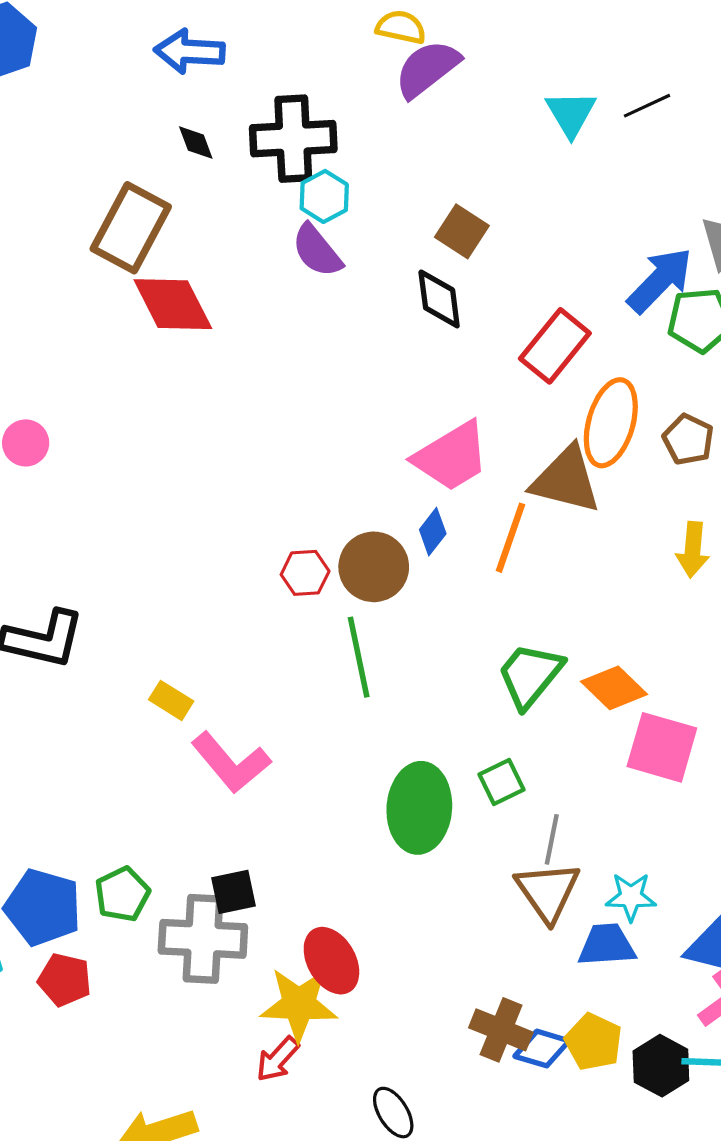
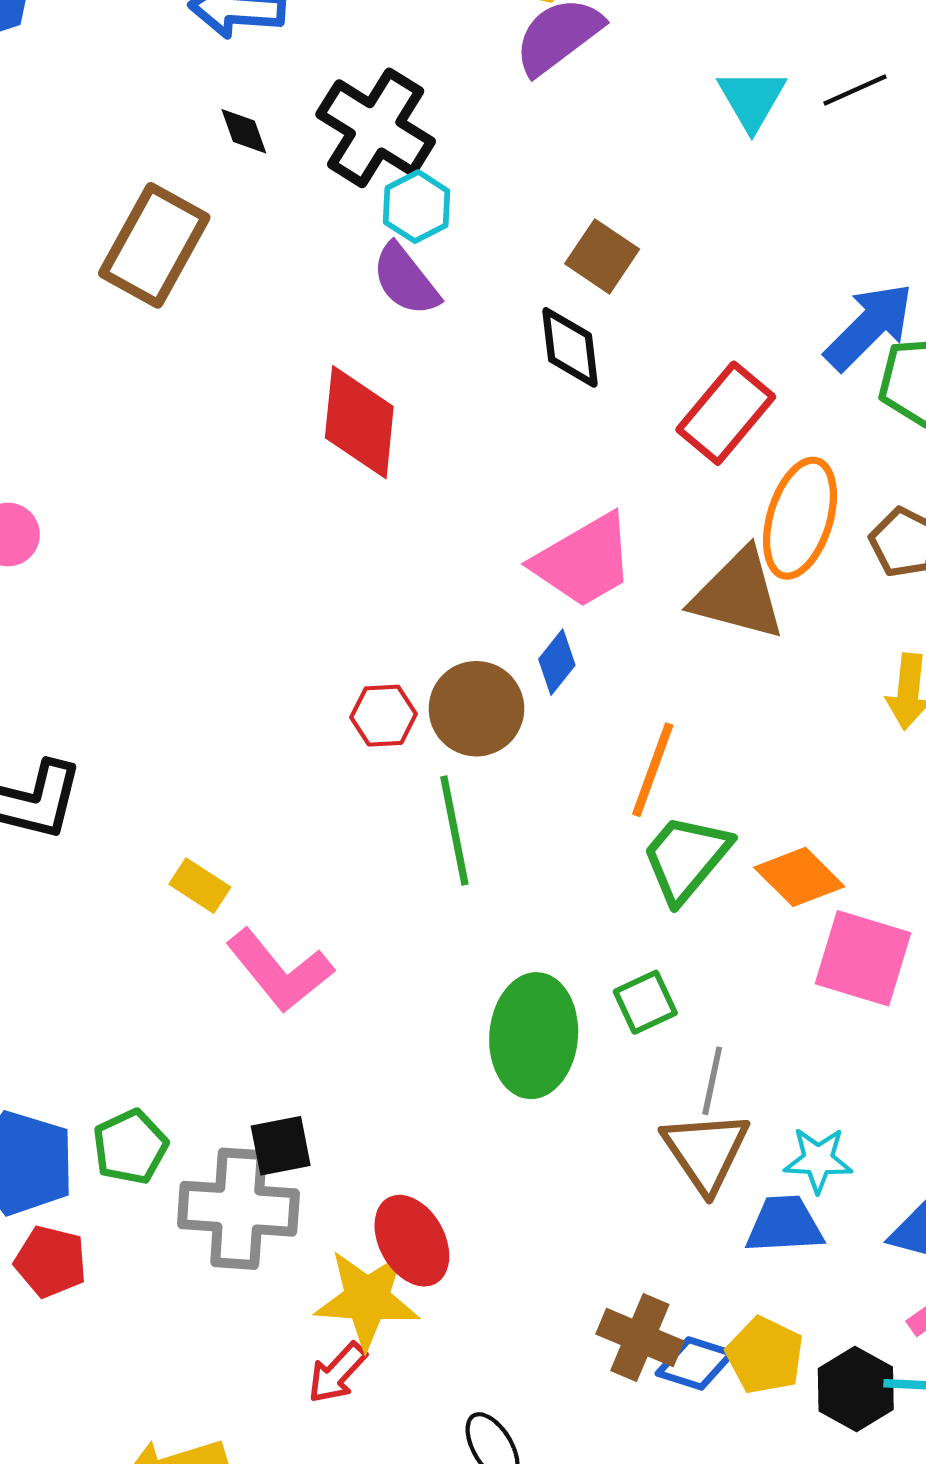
black cross: (293, 139) -> (376, 128), turned 34
red diamond: (173, 304) -> (359, 422), moved, turned 32
orange line: (510, 538) -> (653, 770), moved

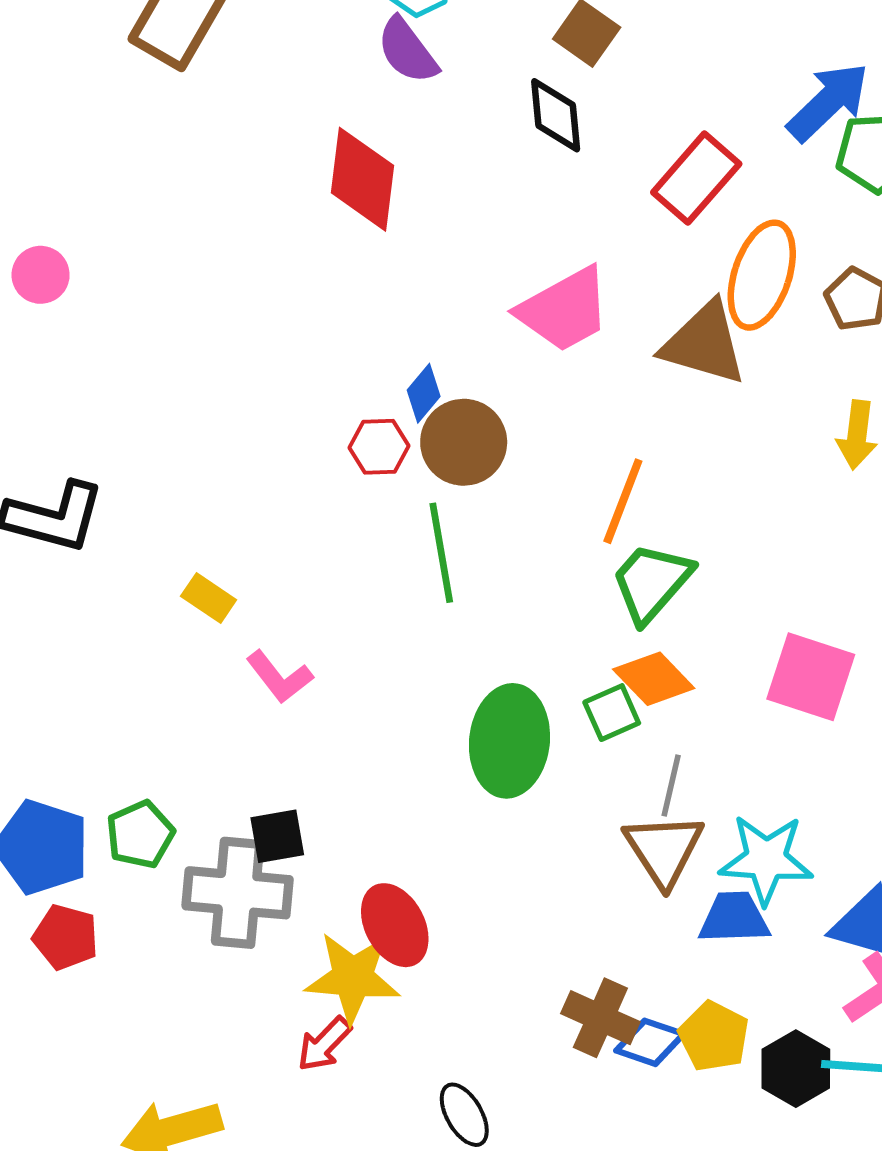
blue diamond: (557, 662) -> (424, 393), moved
orange diamond: (799, 877) -> (654, 679), moved
pink L-shape: (279, 971) -> (279, 677), size x0.7
cyan star: (818, 1160) -> (766, 859), size x1.5

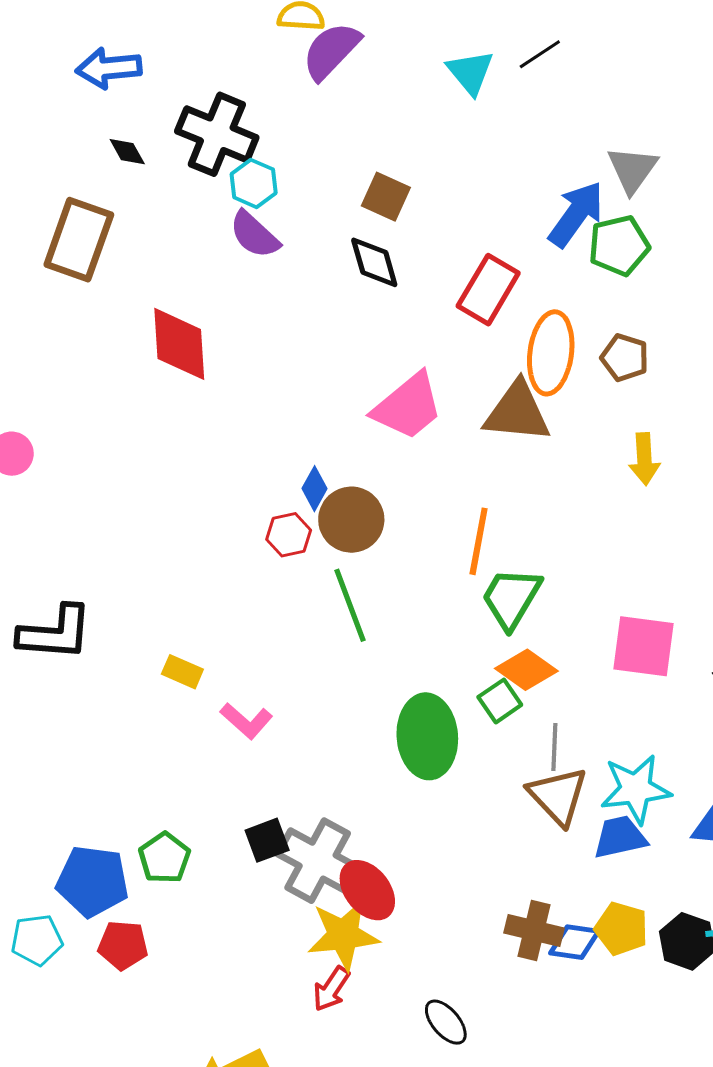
red diamond: (363, 179) -> (179, 344), moved
gray cross: (238, 893) -> (318, 861), moved, turned 34

